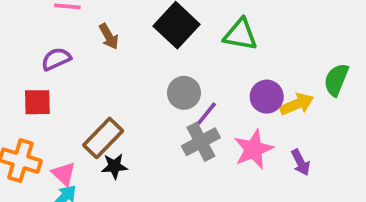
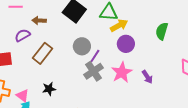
brown arrow: (109, 36) -> (39, 20), turned 128
purple semicircle: (56, 59) -> (22, 35), moved
yellow arrow: (297, 104) -> (119, 25), moved
brown rectangle: (103, 138) -> (42, 53), moved

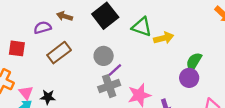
yellow arrow: (119, 25) -> (164, 38), moved
purple circle: (126, 44) -> (189, 78), moved
black star: (49, 89) -> (48, 97), moved

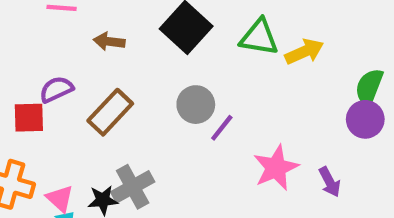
purple semicircle: (43, 28) -> (56, 89), moved
gray cross: (109, 86) -> (133, 187), moved

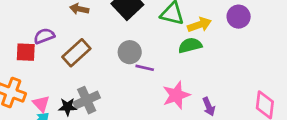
green semicircle: (369, 87) -> (190, 45), moved, turned 50
purple circle: (365, 119) -> (239, 17), moved
purple line: (222, 128) -> (145, 68), turned 60

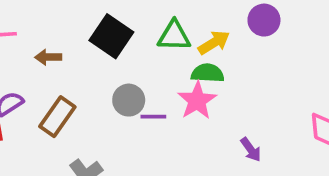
green semicircle: (190, 45) -> (208, 73), turned 30
pink star: (176, 95) -> (197, 101), moved

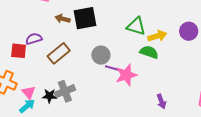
black square: (111, 36) -> (85, 18), moved, turned 30
pink star: (197, 101) -> (126, 75), moved

